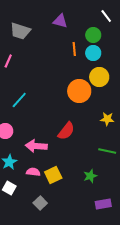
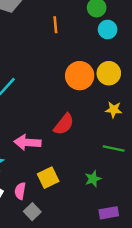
orange line: (74, 49) -> (55, 25), moved
cyan circle: (93, 53) -> (108, 29), moved
yellow circle: (99, 77) -> (109, 73), moved
pink semicircle: (33, 172) -> (20, 191), moved, turned -88

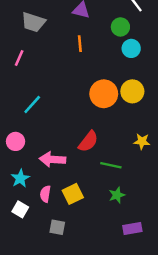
yellow star: (114, 110) -> (142, 141), moved
green line: (114, 148) -> (111, 165), moved
pink semicircle: (20, 191) -> (45, 194), moved
gray square: (32, 212) -> (57, 227), turned -35

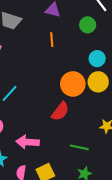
cyan circle: (131, 48) -> (97, 59), moved
red semicircle: (88, 141) -> (60, 111), moved

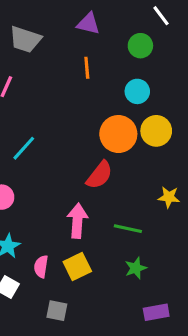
cyan circle: (97, 59) -> (137, 91), moved
pink arrow: (27, 142) -> (77, 221), moved, turned 90

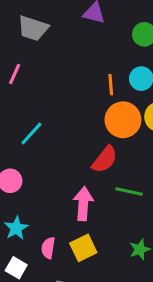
orange line: (87, 68) -> (111, 85), moved
green line: (128, 229) -> (129, 191), moved

